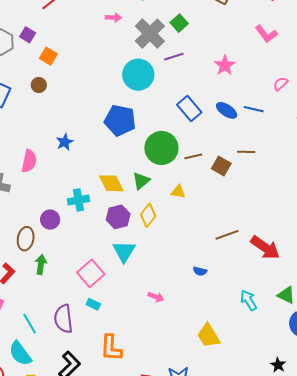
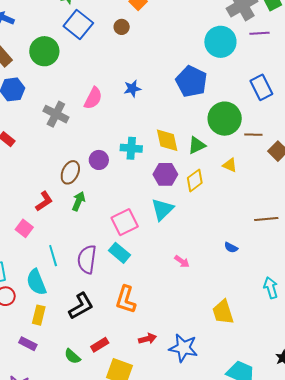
cyan rectangle: (93, 304) -> (119, 253), size x1.5

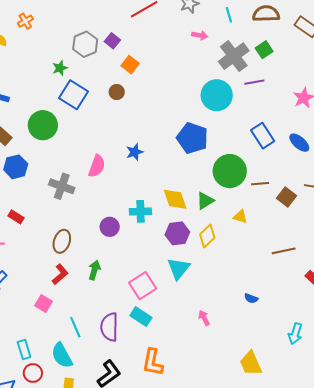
brown ellipse: (70, 172) -> (62, 241), moved
brown line: (266, 219) -> (284, 251), moved
pink arrow: (182, 261) -> (204, 318), turned -147
cyan arrow: (271, 288) -> (295, 334), turned -140

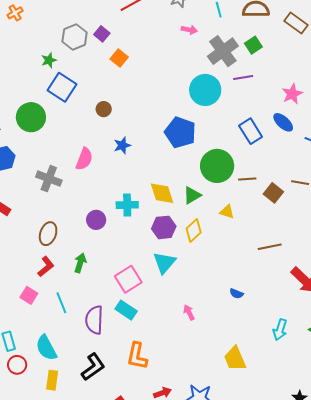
brown circle: (117, 92) -> (104, 109), moved
blue ellipse: (299, 143) -> (283, 122), moved
cyan line: (75, 327) -> (61, 303), moved

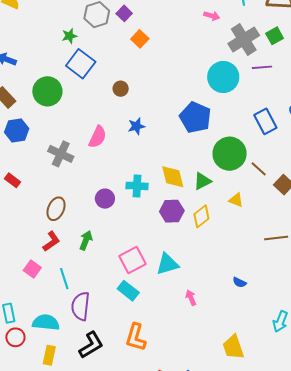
brown line: (247, 179) -> (259, 169), turned 42
cyan triangle: (164, 263) -> (167, 264), moved, turned 30
purple semicircle: (94, 320) -> (81, 306), moved
cyan semicircle: (46, 348) -> (46, 322), turned 120

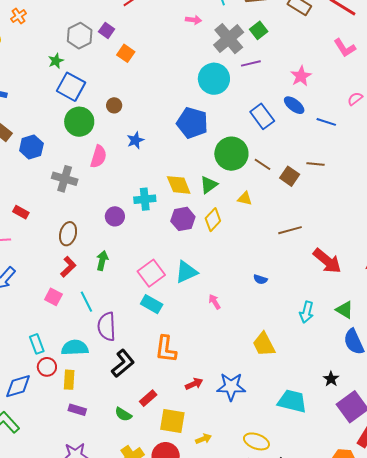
green circle: (47, 91) -> (79, 122), moved
blue hexagon: (17, 130) -> (31, 147), moved
yellow rectangle: (49, 355) -> (69, 380), moved

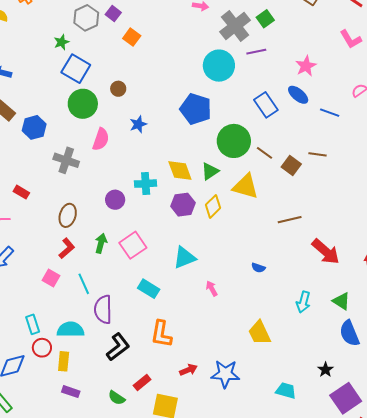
yellow triangle: (245, 199) -> (246, 186), size x1.8
pink square: (151, 273) -> (133, 245), moved
cyan trapezoid: (292, 401) -> (286, 391), size x0.7

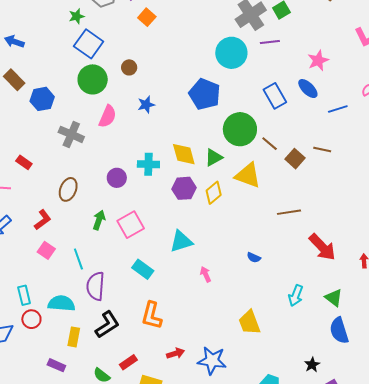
blue line: (330, 113) -> (338, 109), turned -42
red L-shape: (67, 248) -> (43, 220), moved
yellow rectangle: (64, 361) -> (74, 337), moved

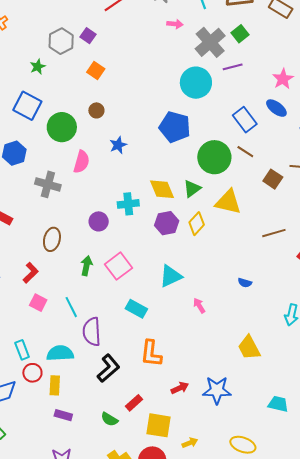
orange square: (147, 17) -> (96, 70), moved
blue square: (89, 44) -> (27, 106), moved
brown line: (270, 144) -> (245, 152), moved
yellow rectangle: (74, 337) -> (55, 385), moved

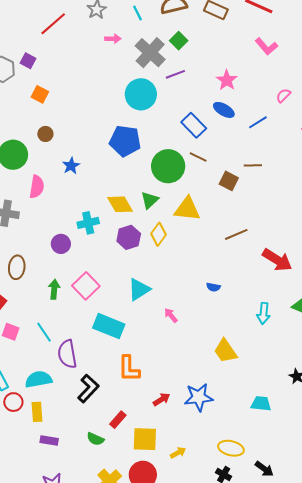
cyan rectangle: (136, 309) -> (109, 326), size x1.4

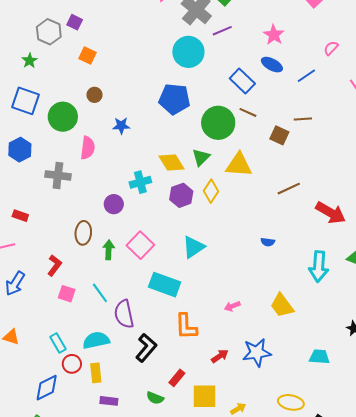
blue star: (71, 166) -> (121, 126), turned 30
brown ellipse: (17, 267) -> (83, 233), moved
cyan arrow: (264, 313) -> (319, 267), size x1.4
pink arrow: (171, 315) -> (232, 306), moved, turned -70

